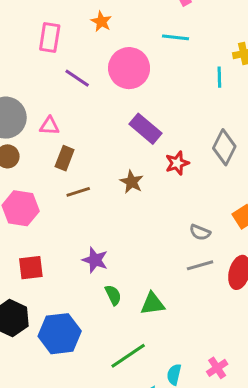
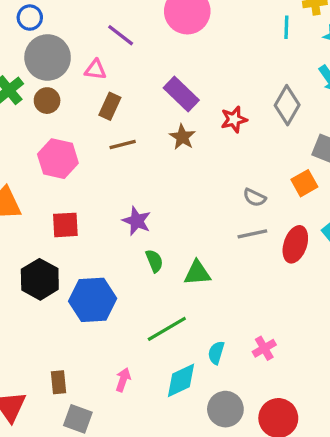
purple line: (77, 78) -> (121, 35), moved
purple rectangle: (145, 129) -> (181, 94), moved

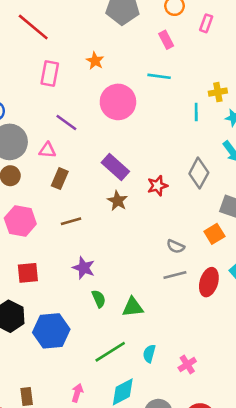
brown line: (123, 145) -> (71, 221), moved
cyan semicircle: (216, 353) -> (149, 354), moved

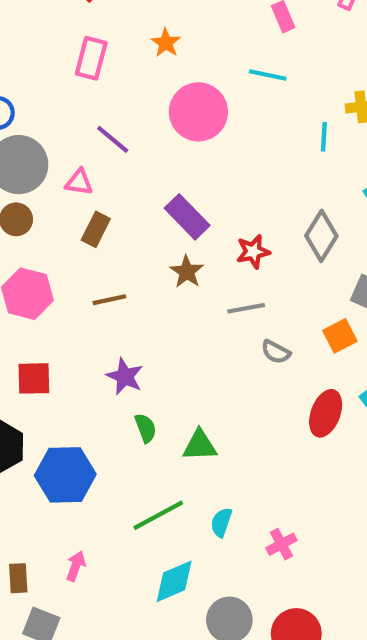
gray line: (175, 275) -> (246, 308), moved
pink arrow: (77, 393) -> (76, 566), moved

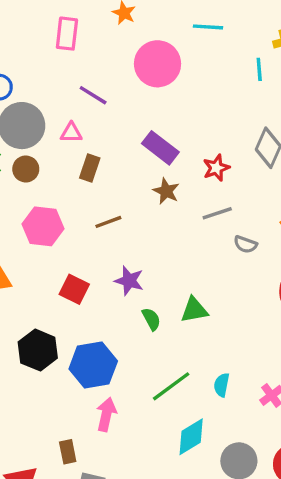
red square: (34, 378) -> (74, 289), moved, turned 36
green triangle: (200, 445) -> (194, 310), moved
pink arrow: (76, 566) -> (106, 414), moved, size x1.4

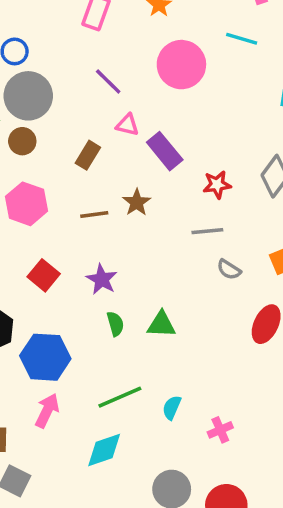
pink triangle: (71, 133) -> (127, 125), moved
brown star: (166, 191) -> (137, 202), moved
cyan diamond: (191, 437) -> (104, 450), moved

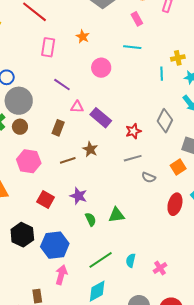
pink circle: (181, 65) -> (101, 68), size x0.7

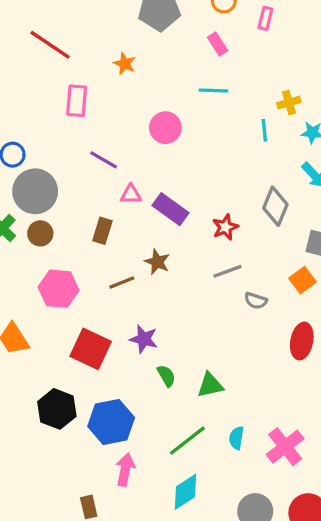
orange star: (83, 37) -> (125, 64), moved
red square: (46, 200) -> (91, 349), size x1.4
green triangle: (116, 215) -> (210, 385), moved
pink cross: (160, 268) -> (285, 447), size x1.6

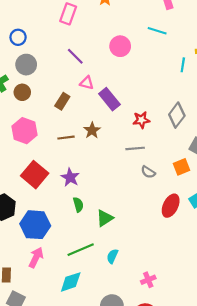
gray circle: (35, 191) -> (26, 65), size x0.7
green triangle: (210, 385) -> (105, 218), turned -36
pink cross: (285, 447) -> (148, 280), moved, size x0.6

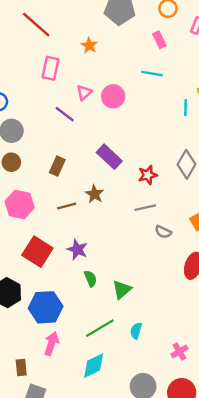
pink triangle: (87, 83) -> (84, 93), moved, turned -48

